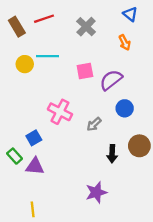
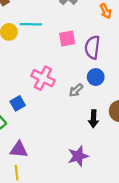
purple semicircle: (111, 80) -> (92, 47), turned -45
blue circle: (125, 108) -> (96, 77), moved
purple triangle: (35, 166) -> (19, 150), moved

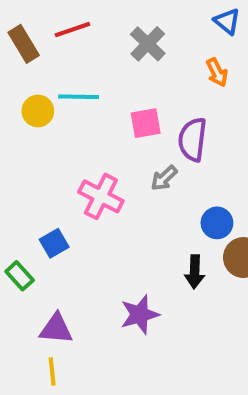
blue circle: (96, 77) -> (217, 223), moved
gray arrow: (76, 90) -> (164, 178), moved
purple star: (78, 156) -> (140, 314), moved

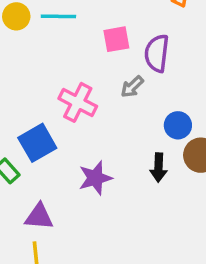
yellow circle: (38, 111) -> (16, 16), moved
blue square: (54, 243) -> (37, 143), size x1.5
purple star: (140, 314) -> (95, 178), moved

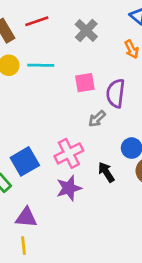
pink cross: (78, 102) -> (69, 153), moved, turned 36
black arrow: (159, 167) -> (106, 172), moved, turned 145

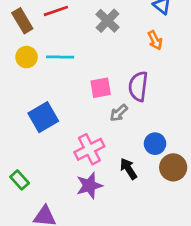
pink square: (85, 83) -> (101, 88), moved
blue square: (25, 161) -> (43, 117), moved

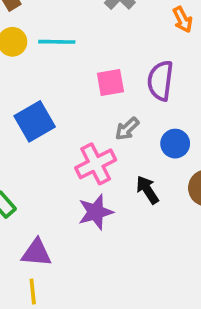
gray arrow: (119, 113) -> (127, 129), moved
blue circle: (155, 144) -> (175, 144), moved

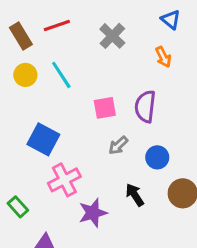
cyan line: (57, 42) -> (61, 75), turned 56
blue square: (35, 121) -> (43, 139), turned -32
pink cross: (96, 164) -> (64, 180), moved

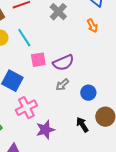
purple semicircle: (145, 106) -> (63, 63), moved, turned -120
pink square: (105, 108) -> (38, 60), moved
black arrow: (135, 195) -> (82, 125), moved

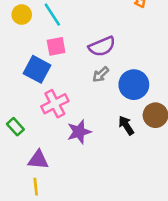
pink square: (38, 60) -> (56, 46), moved
blue circle: (88, 93) -> (134, 85), size x1.5

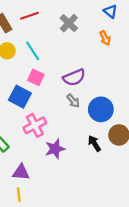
pink square: (56, 46) -> (36, 77), turned 35
gray arrow: (101, 74) -> (73, 101), turned -88

